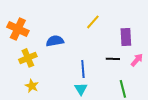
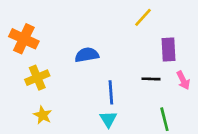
yellow line: (93, 22) -> (143, 17), moved
blue semicircle: (55, 41) -> (87, 55), moved
pink arrow: (137, 60) -> (183, 80), turned 112

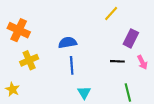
purple rectangle: (168, 50) -> (131, 38), turned 30
blue line: (111, 92) -> (72, 65), moved
yellow star: (43, 115) -> (12, 89), moved

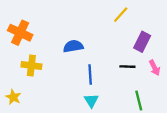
yellow cross: (29, 60) -> (31, 65), turned 30
blue line: (72, 65) -> (90, 75), moved

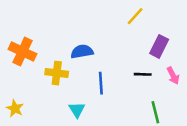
orange cross: (20, 33) -> (23, 52), moved
yellow cross: (31, 65) -> (57, 73), moved
cyan triangle: (91, 100) -> (77, 110), moved

